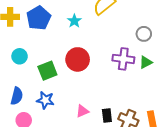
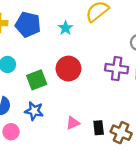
blue pentagon: (39, 18) -> (28, 25), turned -30

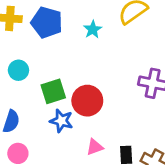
red circle: (68, 69) -> (87, 101), moved
blue star: (34, 111) -> (61, 121), moved

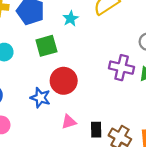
green square: (53, 91) -> (46, 46), moved

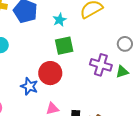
green square: (46, 46) -> (64, 46), moved

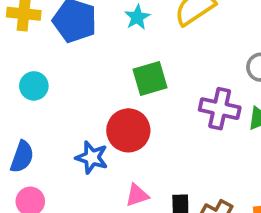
cyan star: (60, 20) -> (137, 17), moved

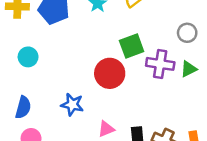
green square: (150, 79) -> (132, 46), moved
red circle: (128, 130) -> (110, 73), moved

